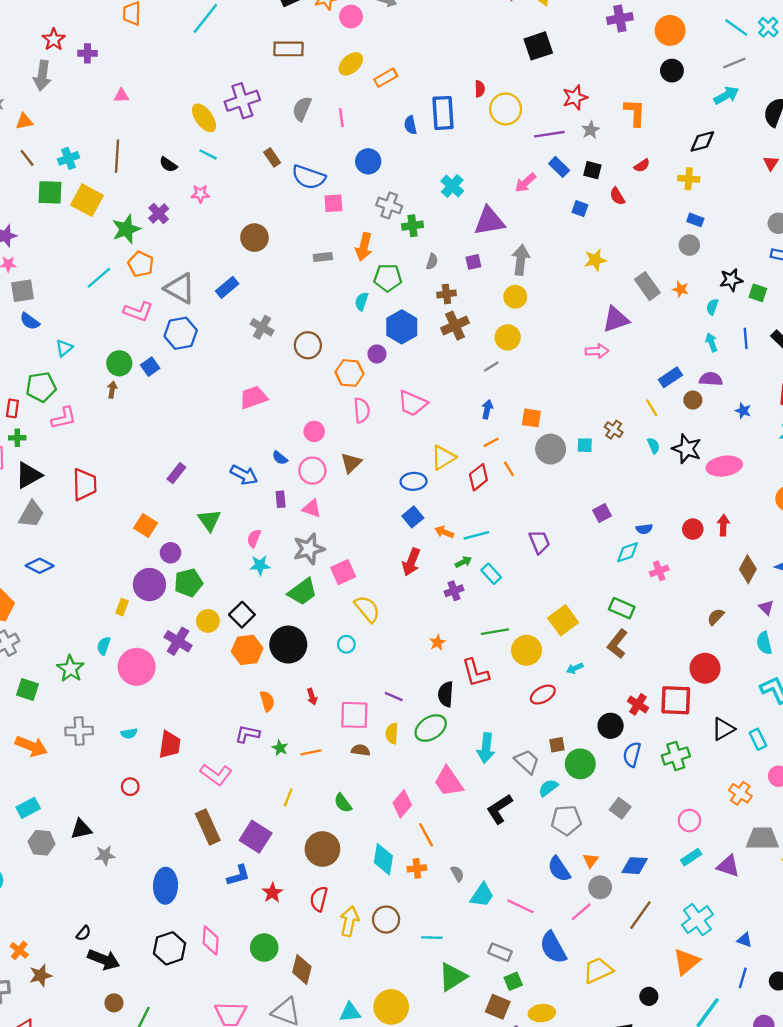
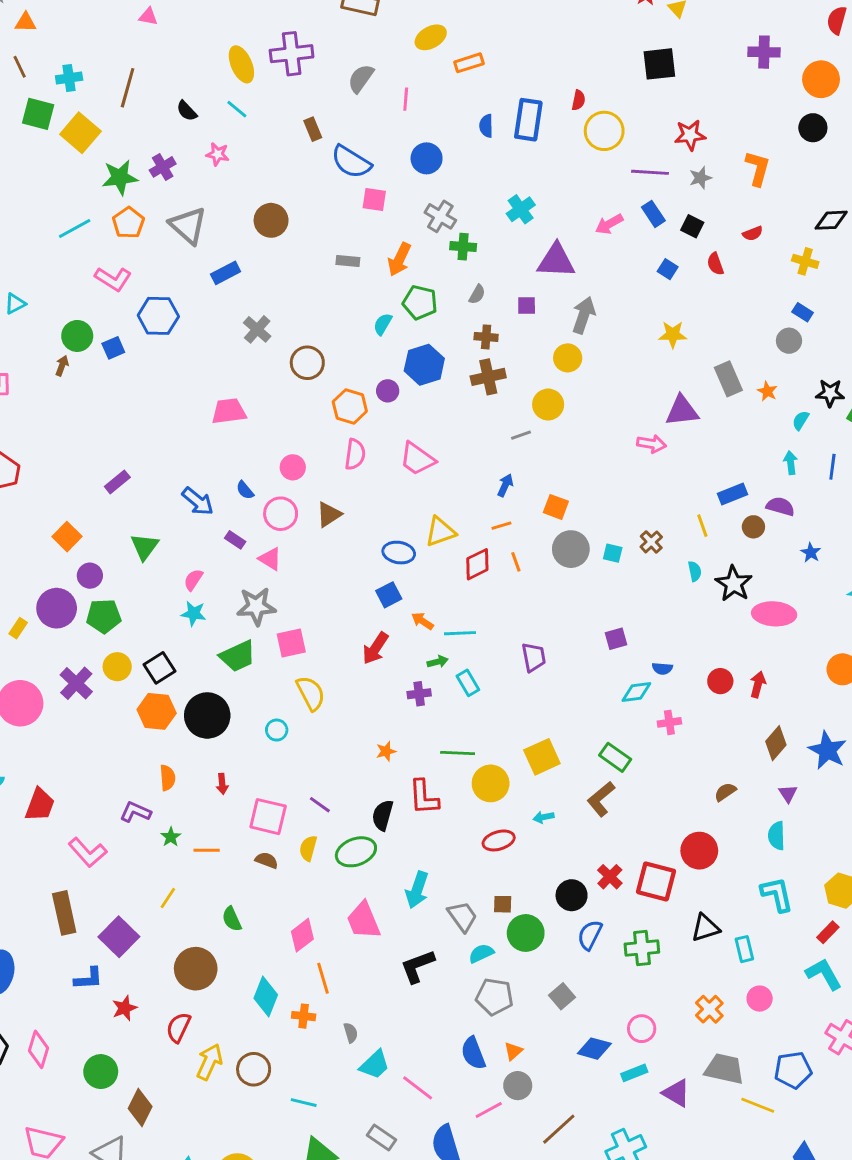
gray triangle: (180, 288) -> (188, 225), moved
purple rectangle: (281, 499) -> (235, 540), turned -63
blue diamond: (635, 866) -> (594, 1049), moved

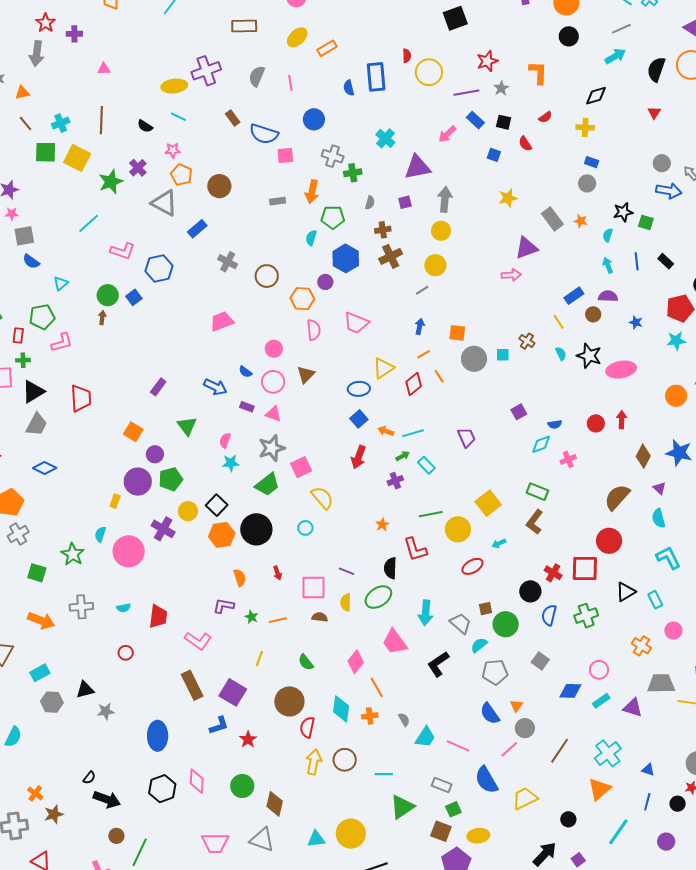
yellow ellipse: (241, 64) -> (174, 86), turned -60
orange pentagon: (128, 223) -> (181, 175), moved
brown semicircle: (725, 792) -> (617, 497), size x1.8
red semicircle: (179, 1027) -> (307, 727), moved

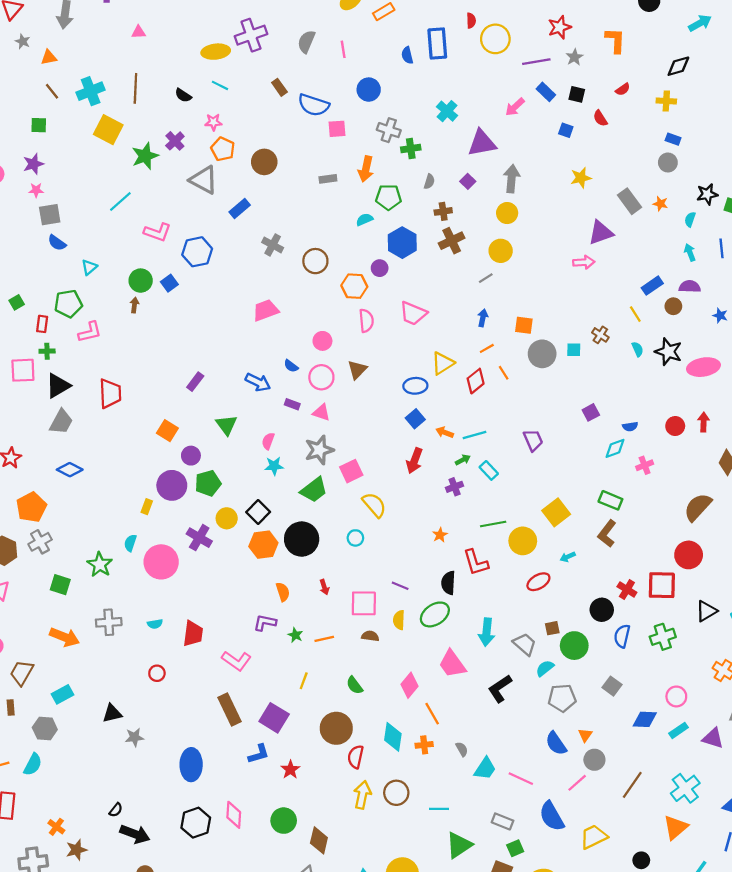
cyan cross: (61, 123) -> (91, 91), size x1.4
green square: (46, 152) -> (39, 125), moved, size x0.7
purple square: (405, 202) -> (468, 181), turned -32
cyan semicircle: (311, 238) -> (365, 220), turned 49
gray hexagon: (52, 702) -> (45, 728), moved

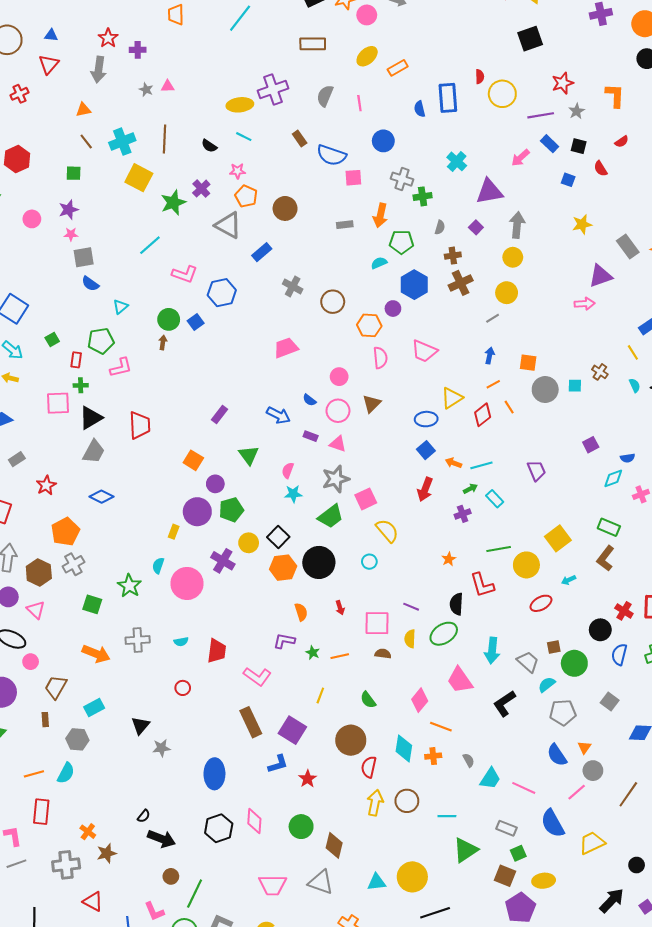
gray star: (23, 41) -> (146, 90), moved
black triangle: (112, 713) -> (140, 725), turned -36
orange line: (432, 714) -> (441, 727), turned -40

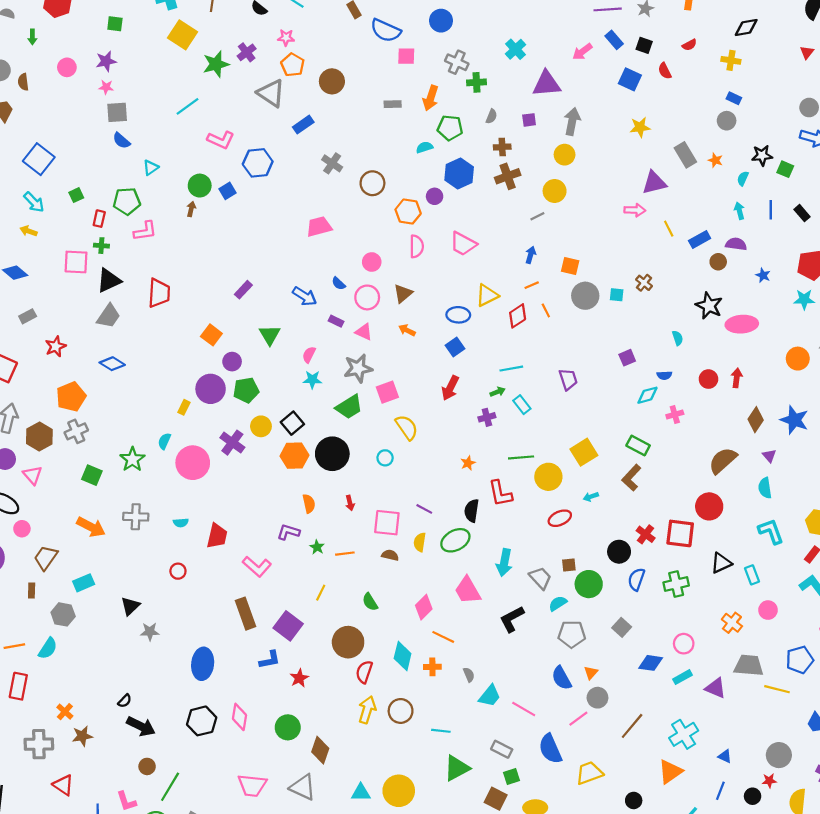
blue square: (568, 180) -> (630, 79), size x1.5
purple square: (476, 227) -> (529, 120), turned 32
yellow line: (633, 352) -> (669, 229), moved
cyan semicircle: (635, 385) -> (678, 338), moved
orange arrow: (453, 463) -> (407, 330), moved

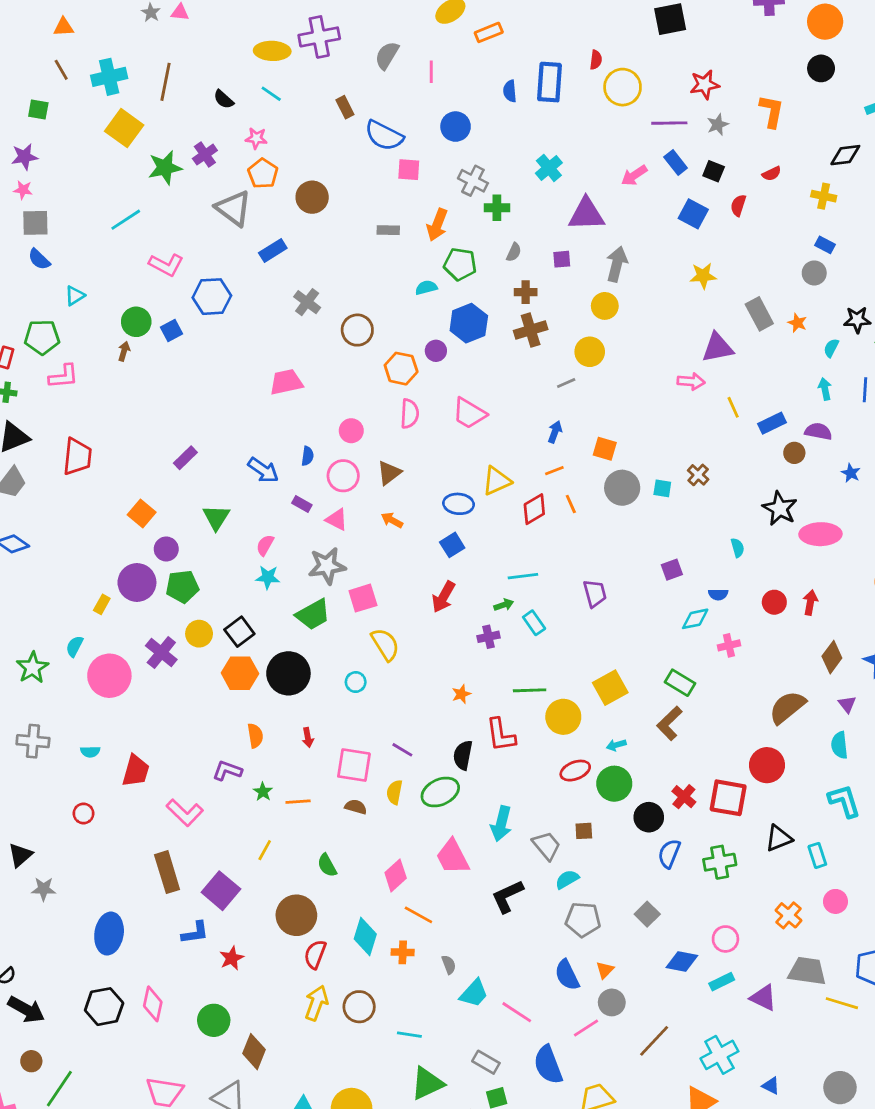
red semicircle: (665, 71) -> (738, 205), turned 42
blue semicircle: (339, 283) -> (307, 456), turned -128
green circle: (589, 584) -> (614, 784), moved

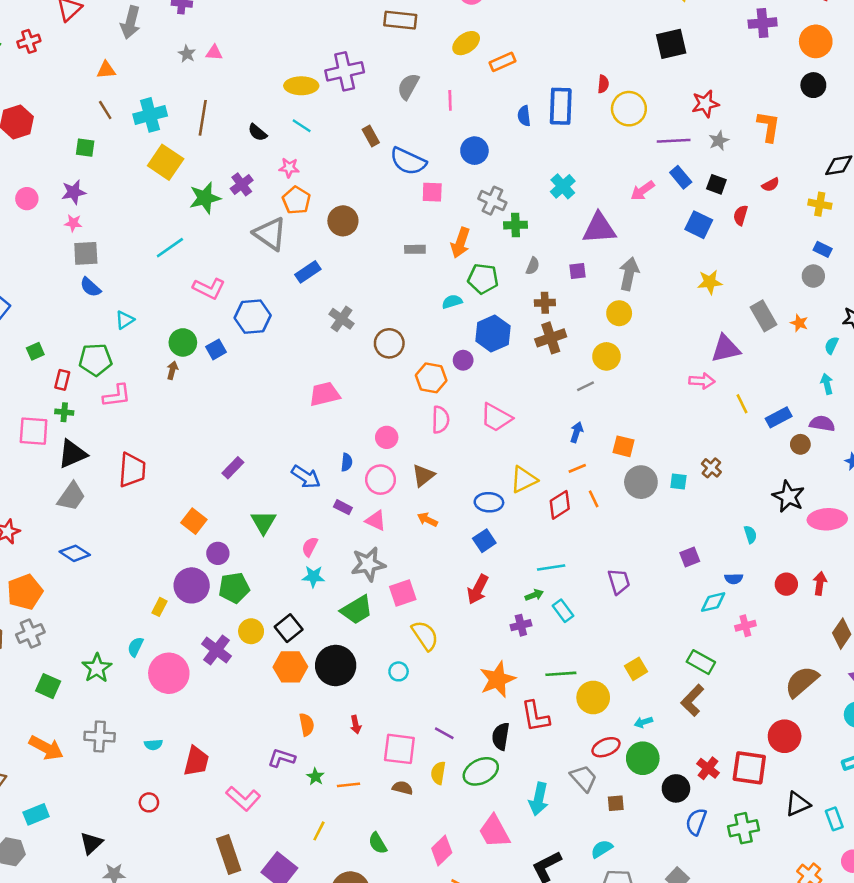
yellow square: (610, 688) -> (636, 669), size x0.7
orange star: (461, 694) -> (497, 679), size x2.0
gray trapezoid: (546, 846) -> (584, 778), moved

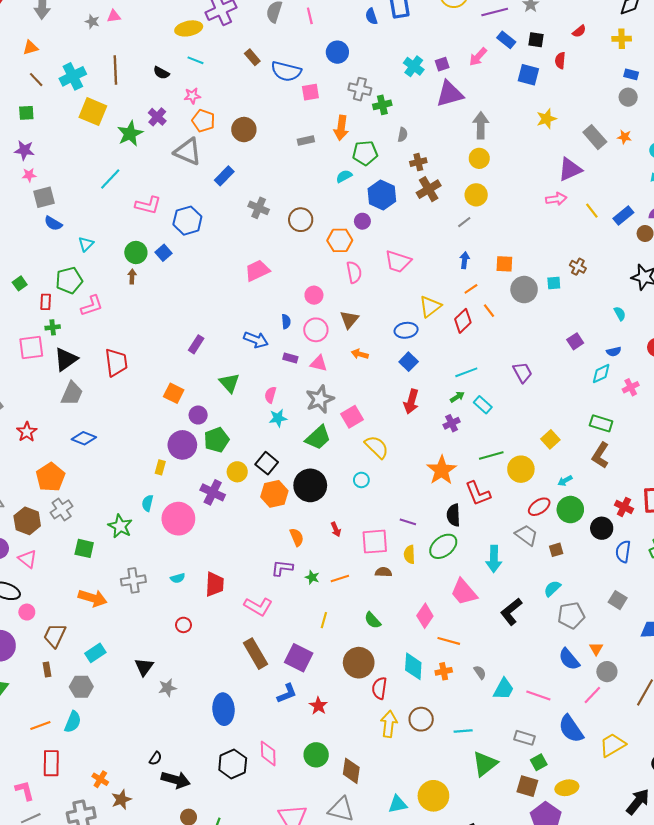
purple star: (74, 192) -> (24, 150), turned 30
purple square: (578, 271) -> (442, 64), moved

